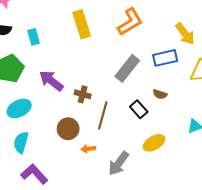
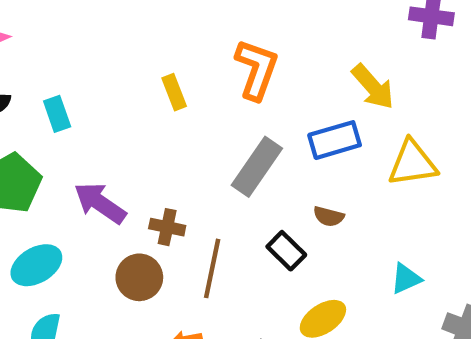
orange L-shape: (130, 22) -> (256, 69), turned -36
yellow rectangle: (82, 24) -> (174, 92), moved, size x0.6
brown circle: (68, 129) -> (139, 277), moved

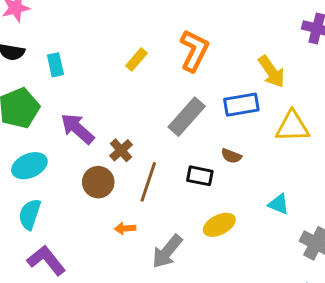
yellow rectangle: (174, 92) -> (137, 59), turned 55
brown cross: (167, 227) -> (121, 150), turned 30
black rectangle: (286, 251) -> (200, 176), turned -40
cyan triangle: (406, 279) -> (279, 204), turned 40

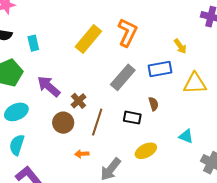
yellow rectangle: (137, 59) -> (88, 39), size x1.8
yellow arrow: (272, 72) -> (180, 46), size x0.7
brown semicircle: (231, 156) -> (153, 104), turned -128

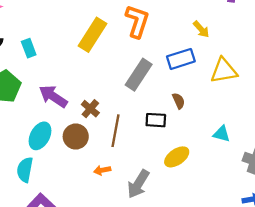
cyan ellipse: (16, 112) -> (40, 136), moved, turned -30

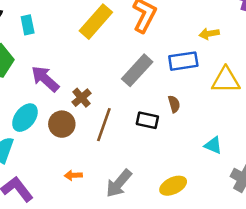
yellow arrow: (201, 29) -> (209, 34), turned 114
yellow ellipse: (177, 157) -> (173, 186), moved
orange arrow: (102, 170) -> (73, 175), moved

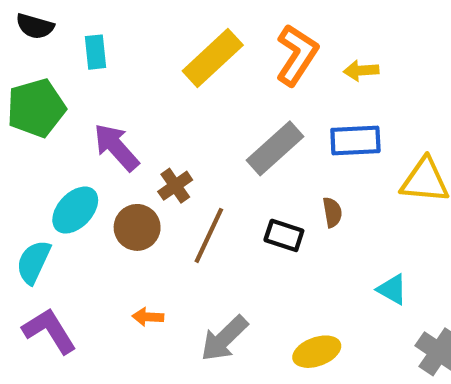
yellow arrow: (209, 34) -> (361, 71), moved

